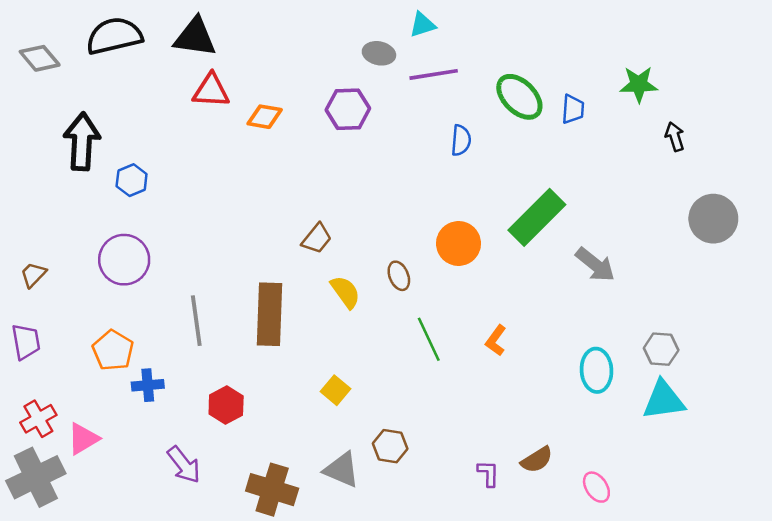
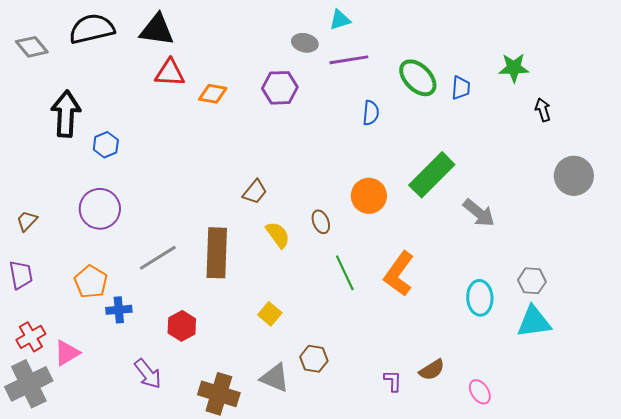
gray line: (196, 321) -> (158, 258), turned 66
orange L-shape: (496, 340) -> (399, 274), size x1.8

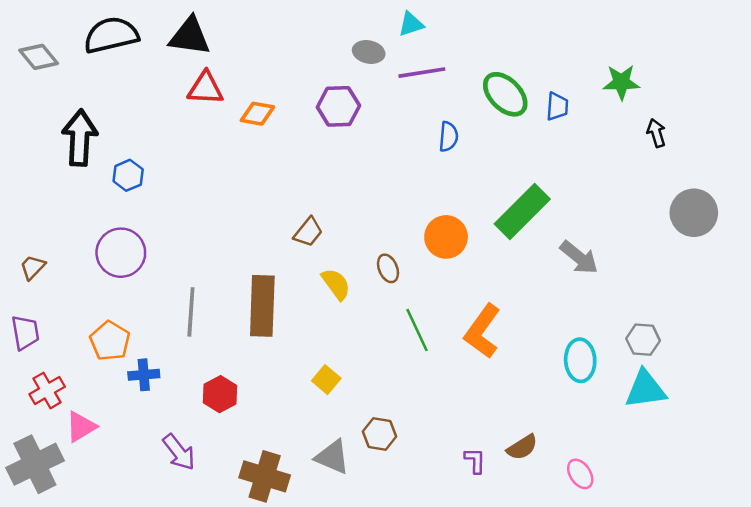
gray line: (158, 258) -> (191, 312), turned -54
red cross: (31, 337) -> (47, 390), moved

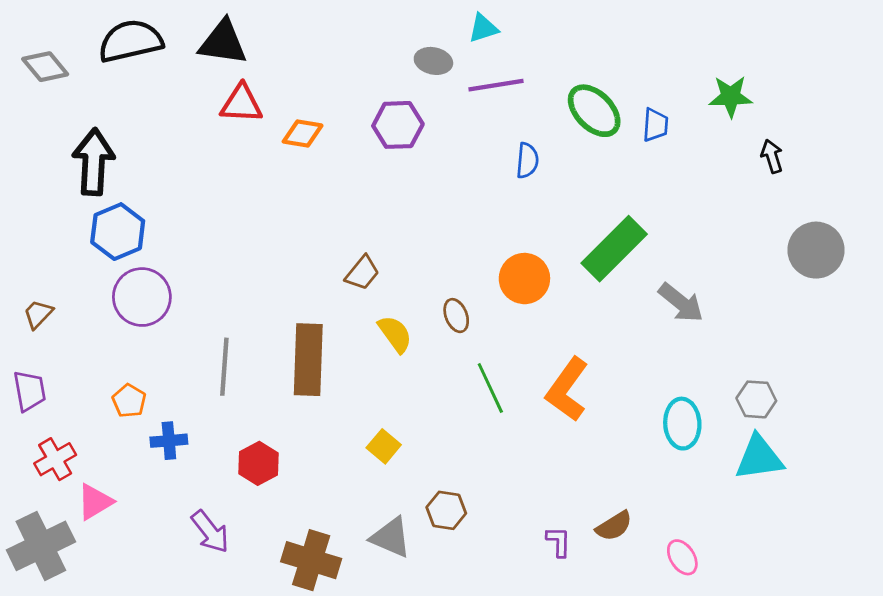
blue hexagon: (128, 175) -> (118, 232), moved, size x1.5
orange pentagon: (110, 341) -> (129, 401), size x0.7

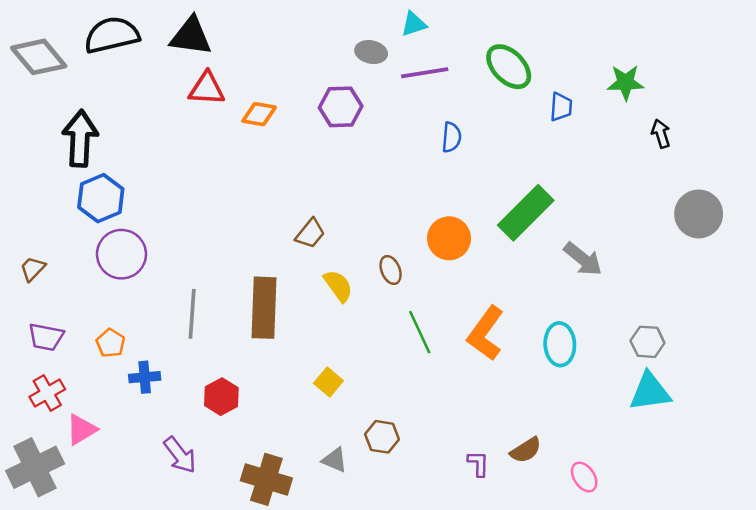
gray diamond: (45, 67) -> (39, 57), size x1.4
green ellipse: (594, 111) -> (509, 67), moved
purple trapezoid: (30, 391) -> (46, 337), moved, turned 111
cyan ellipse: (682, 424) -> (560, 344), moved
gray triangle: (391, 537) -> (335, 460), size x0.7

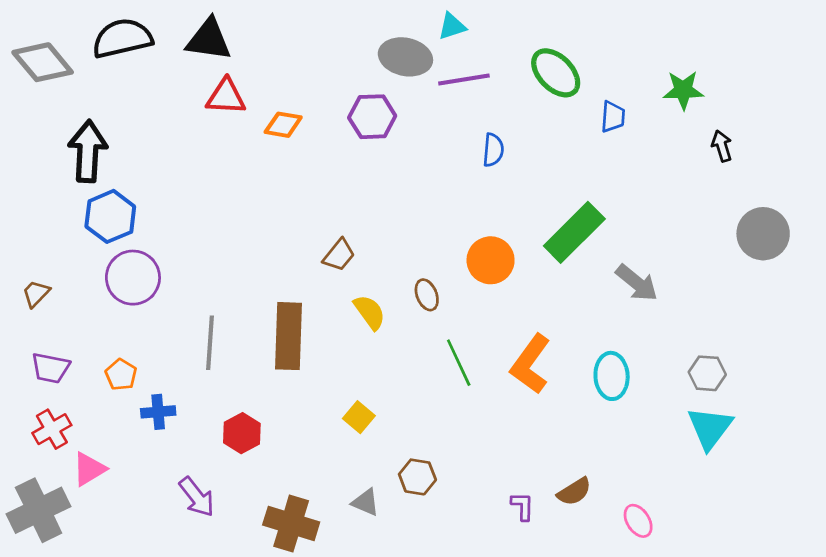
gray ellipse: (371, 52) -> (405, 57), size x1.5
cyan triangle: (650, 392) -> (710, 428), turned -45

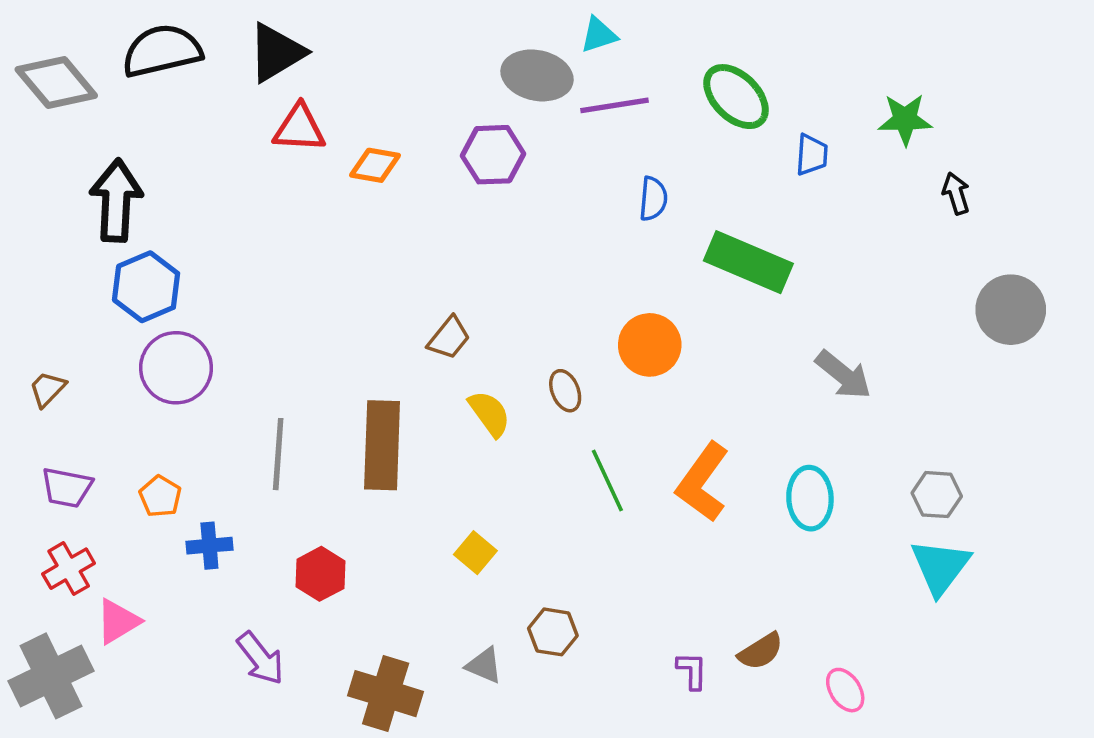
black triangle: (209, 40) -> (276, 53), turned -39
green rectangle: (574, 232) -> (748, 262), moved, turned 68

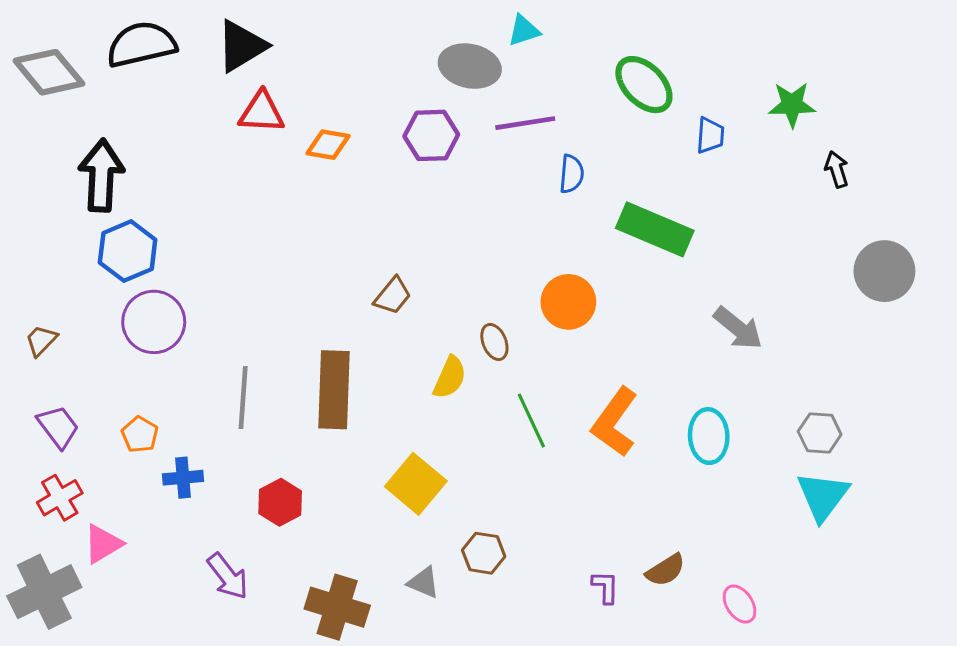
purple line: (614, 105) -> (525, 123), moved
yellow semicircle: (489, 414) -> (450, 377), moved, turned 60
purple trapezoid: (67, 488) -> (58, 427), turned -138
yellow square: (475, 553) -> (416, 484), size x1.6

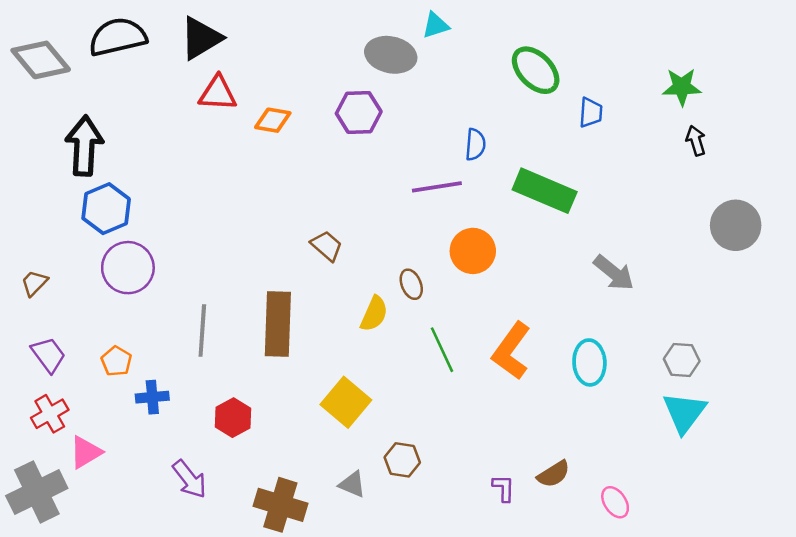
green star: (792, 105) -> (682, 87), moved
purple line: (525, 123) -> (437, 187), moved
brown trapezoid: (393, 296) -> (327, 246), turned -88

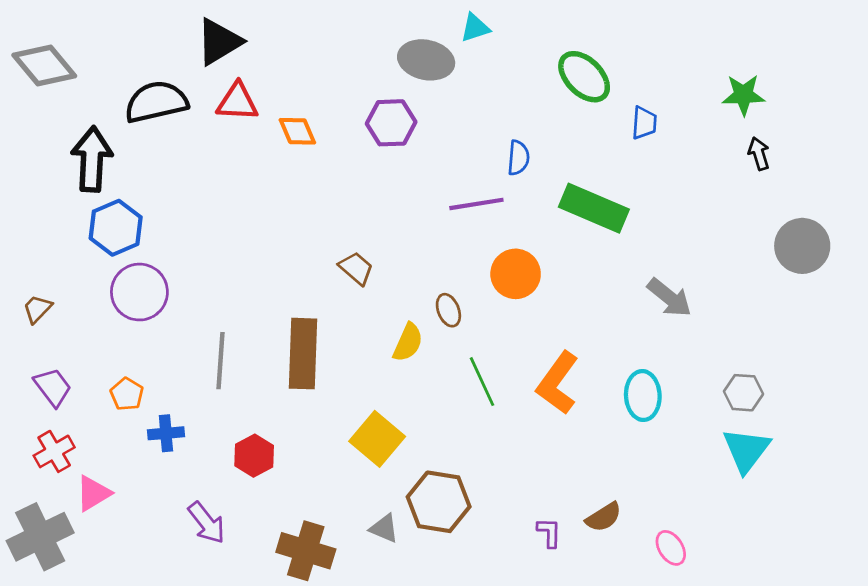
black semicircle: (118, 37) -> (156, 102), moved
orange diamond: (273, 120) -> (297, 131), turned 57
brown hexagon: (402, 460) -> (439, 502), size x1.6

